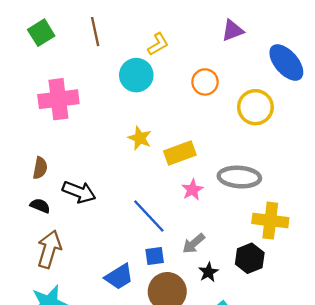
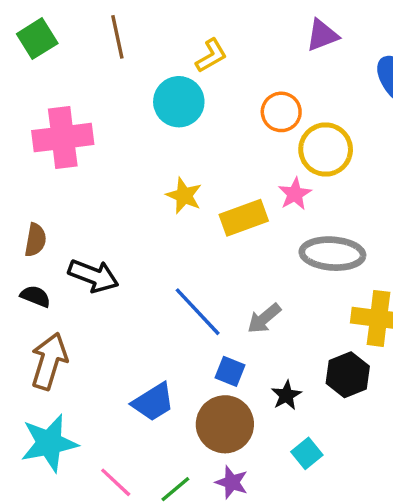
yellow circle: (255, 107) -> (326, 149), moved
pink star: (192, 190) -> (295, 194), moved
gray arrow: (194, 243) -> (264, 318), moved
blue square: (155, 256) -> (230, 371), moved, turned 30

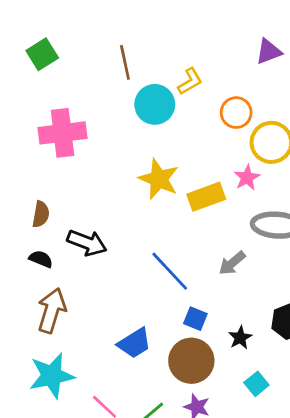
brown line: (117, 37) -> (125, 62), moved
yellow L-shape: (211, 56) -> (190, 81), moved
yellow star: (184, 196) -> (159, 179), size x1.4
gray arrow: (264, 318) -> (232, 263), moved

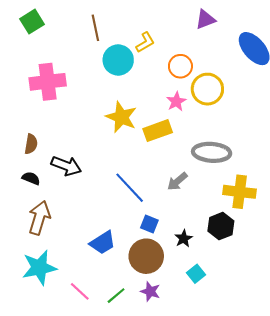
pink star: (247, 178) -> (176, 102), moved

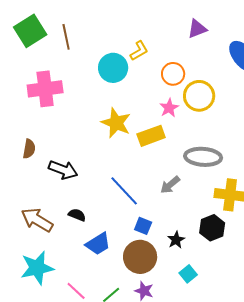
green square: (32, 22) -> (30, 31), size x1.4
brown line: (95, 28) -> (66, 37), moved
black semicircle: (31, 178) -> (77, 215), moved
brown arrow: (39, 218) -> (37, 220), turned -76

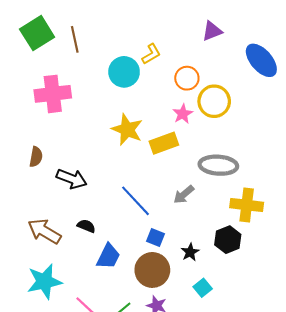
blue trapezoid: (98, 244) -> (108, 256), turned -32

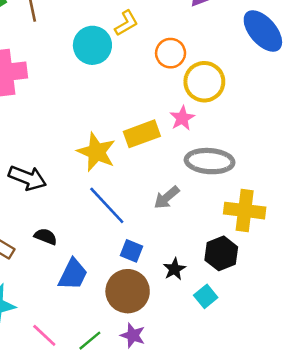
pink star: (183, 114) -> (182, 118), moved
yellow star: (127, 130) -> (96, 152), moved
cyan square: (203, 288) -> (206, 296), moved

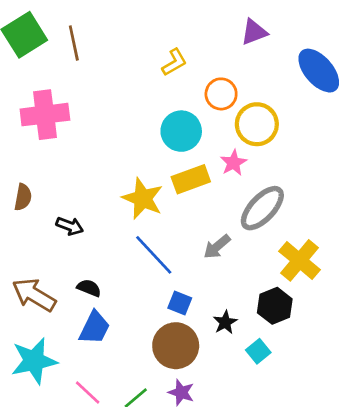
cyan circle: (92, 45) -> (181, 131), moved
gray ellipse: (210, 161) -> (262, 208), turned -51
black arrow: (27, 178) -> (70, 226), size x0.7
yellow cross: (245, 211) -> (299, 260), turned 33
blue trapezoid: (73, 274) -> (95, 328), moved

